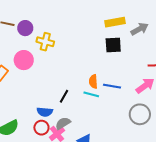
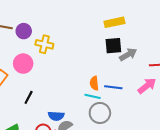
gray arrow: (140, 29) -> (128, 54), moved
black line: (64, 96) -> (29, 97), moved
blue semicircle: (45, 112) -> (56, 116), moved
gray circle: (140, 114) -> (100, 113), moved

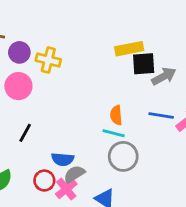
yellow rectangle: (114, 22) -> (129, 49), moved
purple circle: (24, 31) -> (19, 52), moved
blue line: (113, 87) -> (161, 115), moved

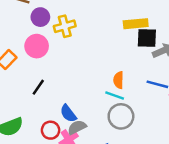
yellow cross: (48, 60) -> (65, 26), turned -35
blue semicircle: (63, 159) -> (68, 113), turned 42

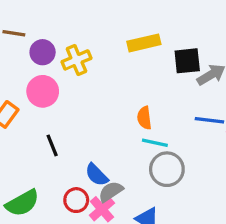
yellow rectangle: (136, 24) -> (144, 43), moved
orange semicircle: (119, 80) -> (144, 118), moved
black line: (38, 87) -> (52, 145), turned -49

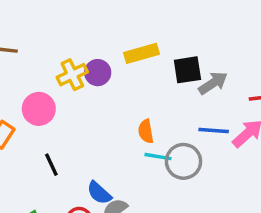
purple circle: (43, 52) -> (98, 73), moved
gray circle: (167, 169) -> (183, 161), moved

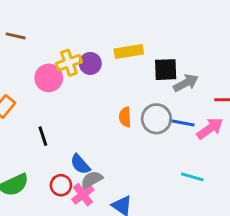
pink circle: (39, 109) -> (49, 78), moved
cyan line: (158, 157) -> (192, 177), moved
gray circle: (183, 161) -> (156, 119), moved

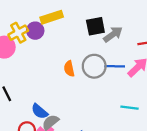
yellow rectangle: (129, 52) -> (52, 17), moved

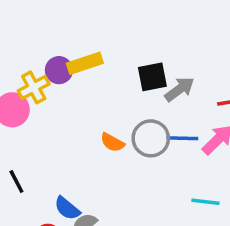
purple circle: (35, 31) -> (59, 70), moved
orange semicircle: (69, 69) -> (112, 142), turned -49

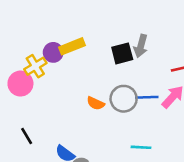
gray arrow: (179, 89) -> (141, 46), moved, turned 145
cyan line: (205, 202) -> (141, 147), moved

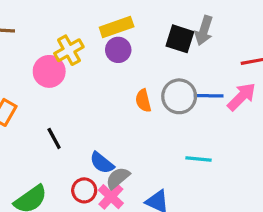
purple circle: (53, 52) -> (118, 50), moved
black square: (122, 53) -> (180, 39), turned 30
orange semicircle: (96, 103) -> (143, 101), turned 48

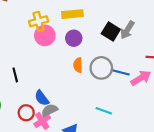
purple circle: (118, 50) -> (74, 38), moved
pink circle: (49, 71) -> (45, 35), moved

